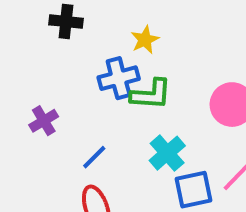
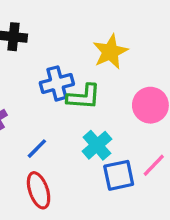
yellow star: (145, 40) -> (110, 52), moved, size x1.5

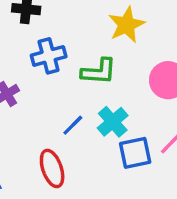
blue cross: (57, 83) -> (49, 56), moved
blue line: (37, 149) -> (73, 125), moved

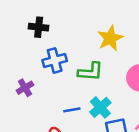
blue line: (73, 125) -> (72, 110), turned 35

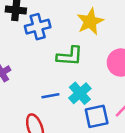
blue cross: (55, 61) -> (38, 27), moved

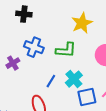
blue cross: (38, 27) -> (34, 47), moved, turned 36
blue line: (50, 96) -> (51, 81), turned -48

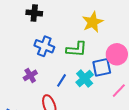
purple cross: (13, 63) -> (30, 75), moved
blue square: (87, 97) -> (102, 67), moved

